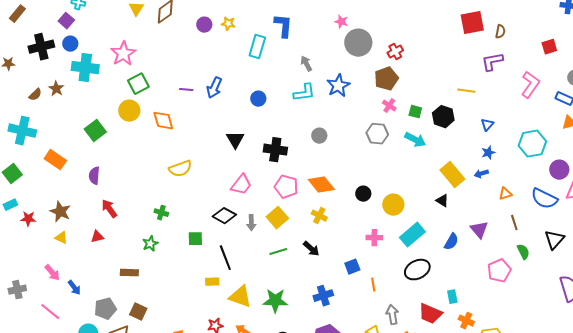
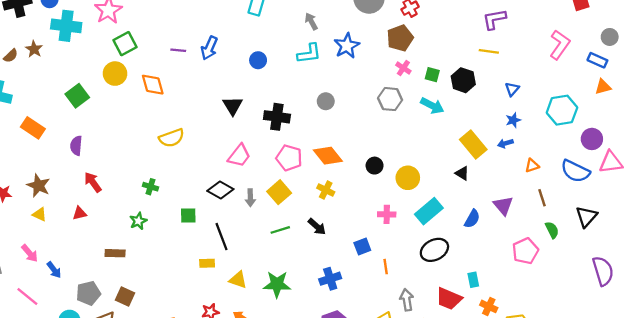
purple L-shape: (492, 62) -> (494, 19), moved
yellow triangle: (240, 297) -> (238, 280), size x0.7

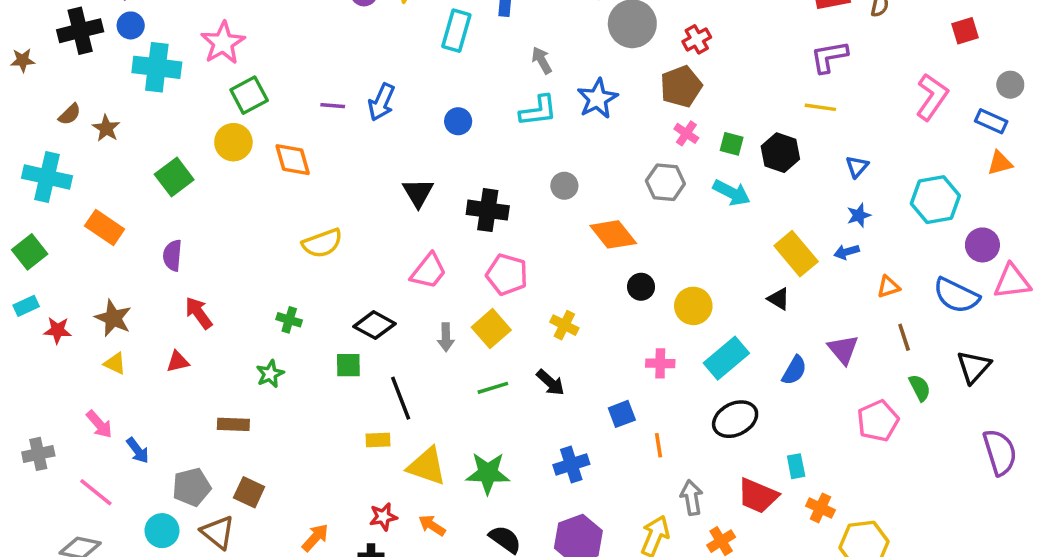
brown star: (34, 49) -> (106, 128), moved
orange diamond: (328, 156) -> (613, 234), moved
black diamond: (220, 190) -> (375, 325), moved
yellow triangle: (238, 280) -> (427, 466), size x1.4

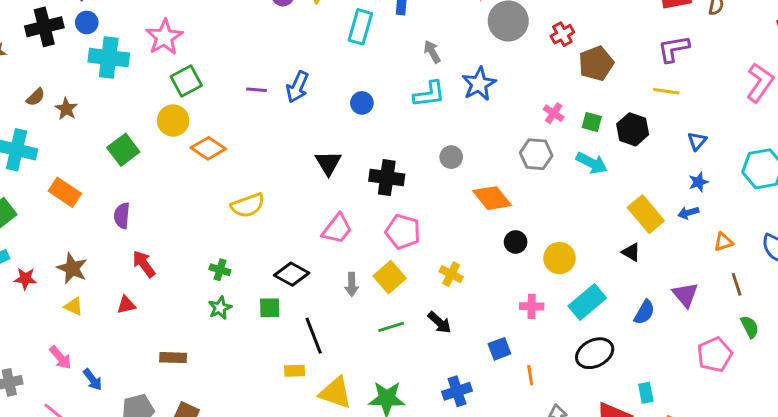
brown pentagon: (681, 86) -> (596, 63), moved
orange diamond: (293, 160) -> (208, 148), moved, turned -40
green star: (270, 374) -> (220, 308), moved

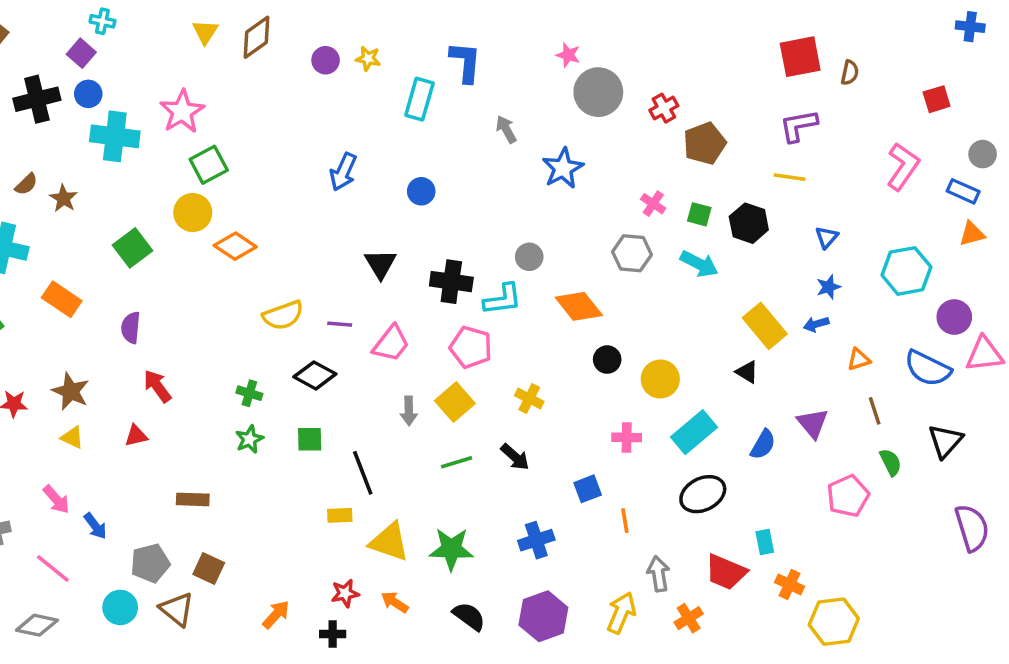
purple line: (257, 90) -> (340, 324), moved
cyan L-shape: (429, 94) -> (503, 299), moved
black diamond: (292, 274) -> (315, 375), moved

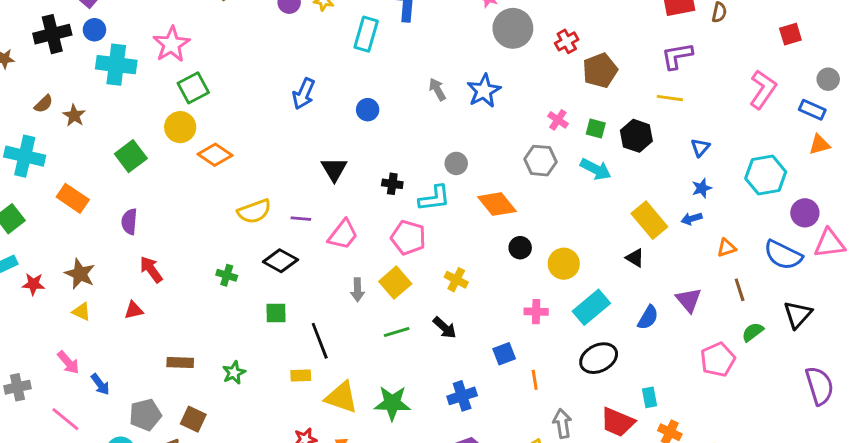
gray arrow: (506, 129) -> (437, 89), moved
black cross: (451, 282) -> (392, 184), size x0.6
green star: (249, 439) -> (234, 373), moved
green semicircle: (891, 462) -> (753, 332), turned -100

